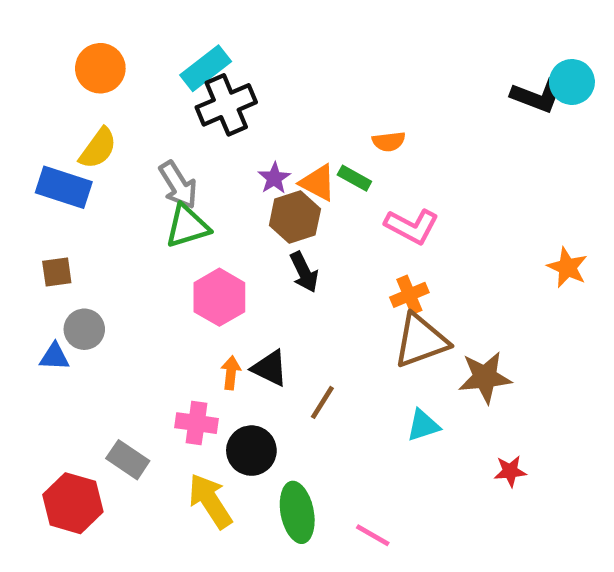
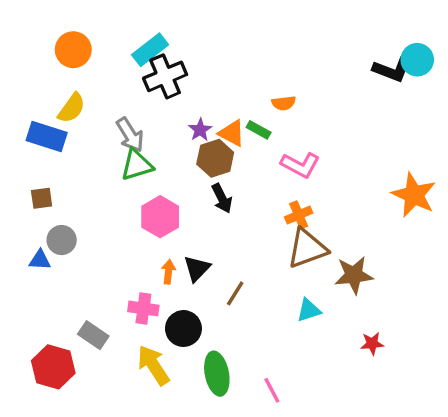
orange star: (567, 267) -> (414, 195), size x1.5
black triangle: (270, 368) -> (197, 268), turned 48
pink line: (373, 535) -> (272, 390), turned 32

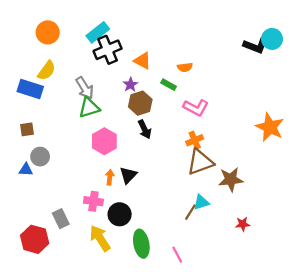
orange triangle: (232, 133) -> (142, 61), moved
brown line: (235, 293) -> (190, 212), moved
gray rectangle: (93, 335) -> (61, 219), turned 30

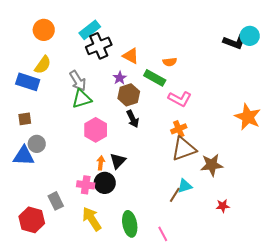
green rectangle: (169, 85) -> (155, 78), size x1.5
blue triangle: (26, 170) -> (24, 156), size x1.6
black circle: (120, 214) -> (105, 183), moved

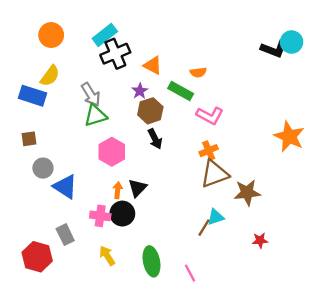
blue triangle: (24, 156) -> (65, 187), moved, turned 30
yellow arrow: (92, 219) -> (107, 256), size x0.7

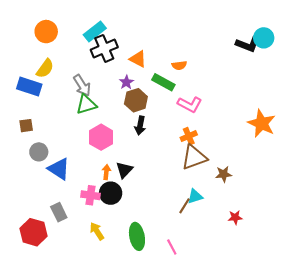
black arrow: (155, 139) -> (140, 126), turned 36
brown star: (247, 193) -> (224, 174), size x0.7

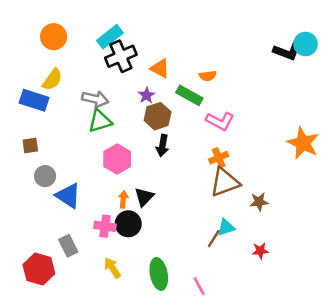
gray arrow: (82, 85) -> (95, 99), turned -45
red star: (235, 217) -> (260, 251), moved

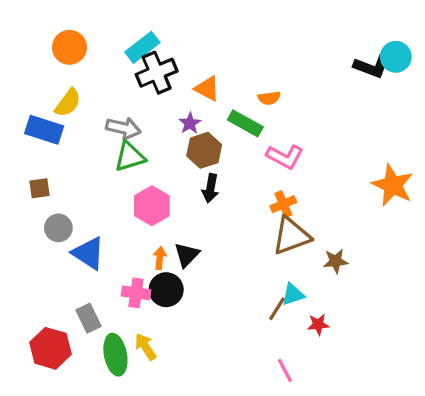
red star: (260, 251) -> (318, 325), moved
green ellipse: (159, 274) -> (115, 355), moved
pink line: (199, 286) -> (285, 370), moved

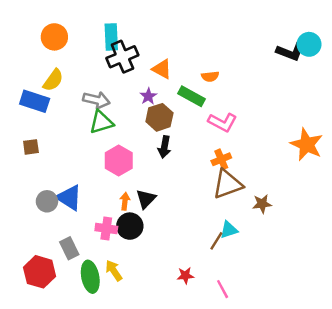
cyan rectangle: (142, 47) -> (111, 37), turned -55
gray circle: (58, 228) -> (47, 201), moved
red star: (318, 325) -> (185, 275), moved

